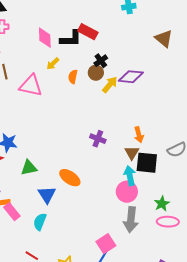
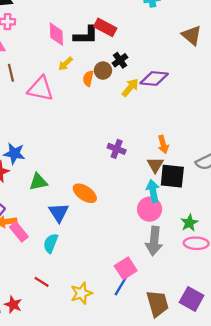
brown circle: (96, 73) -> (103, 71), moved

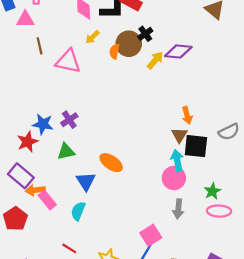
brown circle: (103, 71) -> (129, 44), size x1.5
purple cross: (117, 149) -> (69, 120), moved, turned 35
gray arrow: (154, 241) -> (178, 209), size x0.7

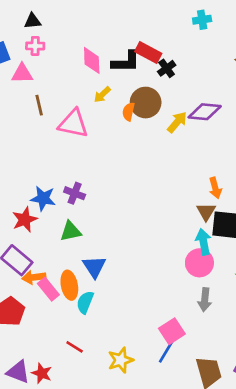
black cross: (145, 34) -> (167, 68), moved
purple cross: (69, 120) -> (75, 193), turned -35
orange ellipse: (111, 163) -> (69, 285), moved, turned 45

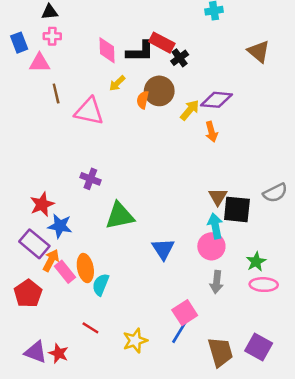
orange arrow: (215, 188) -> (211, 132), moved
blue star: (43, 198) -> (60, 226), moved
green triangle: (71, 231) -> (120, 216), moved, size x1.4
blue triangle: (94, 267) -> (163, 249), moved
orange arrow: (34, 277) -> (51, 260), turned 125

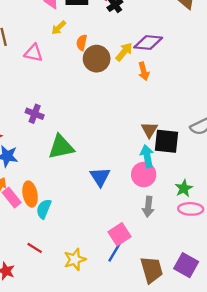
brown circle: (159, 91) -> (97, 59), moved
pink triangle: (89, 111) -> (33, 53), size x0.7

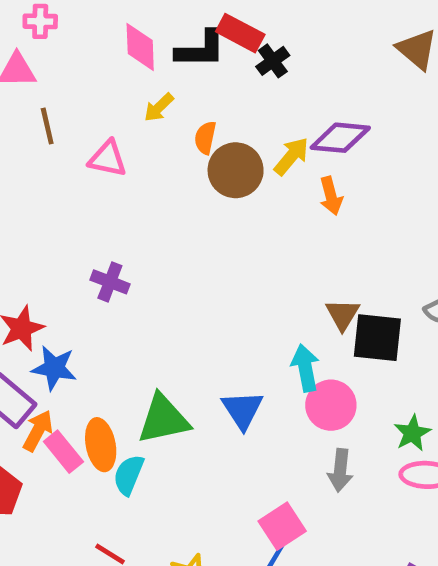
green triangle: (61, 147) -> (163, 419), moved
cyan arrow: (147, 156) -> (305, 368), moved

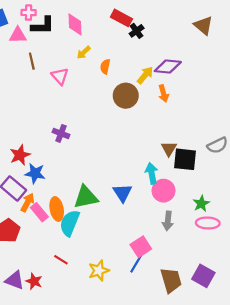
black L-shape: (201, 49) -> (43, 26), moved
pink triangle: (108, 159) -> (60, 76), turned 36
brown circle: (236, 170) -> (126, 96), moved
cyan semicircle: (129, 475) -> (70, 223), size x1.4

